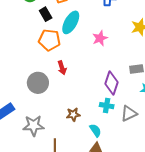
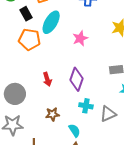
red arrow: (62, 68) -> (47, 79), moved
gray circle: (38, 83) -> (15, 94), moved
purple diamond: (111, 83) -> (76, 79), moved

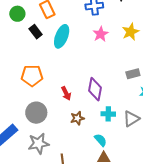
pink star: (80, 38) -> (101, 34), moved
orange pentagon: (30, 39) -> (32, 76), moved
brown star: (52, 114) -> (77, 118), moved

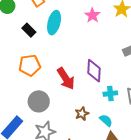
black rectangle: (36, 32) -> (29, 30), moved
red arrow: (66, 93) -> (66, 78), size x1.6
brown star: (77, 118) -> (82, 114), moved

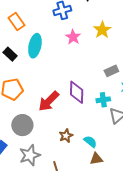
red arrow: (66, 78) -> (49, 101), turned 80
cyan cross: (110, 94) -> (103, 100), moved

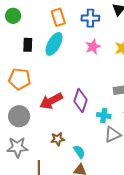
orange rectangle: (17, 22) -> (58, 17), moved
black rectangle: (10, 54) -> (28, 45), turned 32

